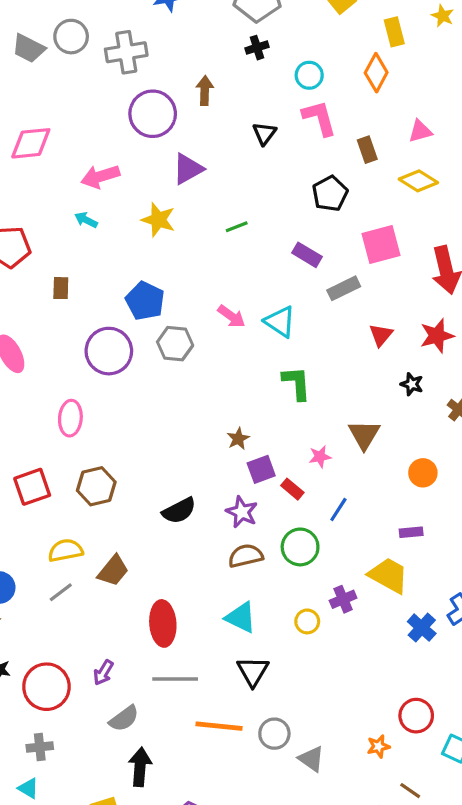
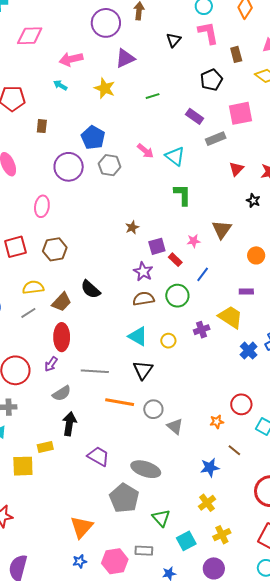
brown star: (238, 439) -> (132, 227), moved
black semicircle: (179, 511) -> (91, 289), moved, turned 65
yellow circle: (307, 621) -> (168, 341), moved
red ellipse: (163, 623) -> (62, 337), moved

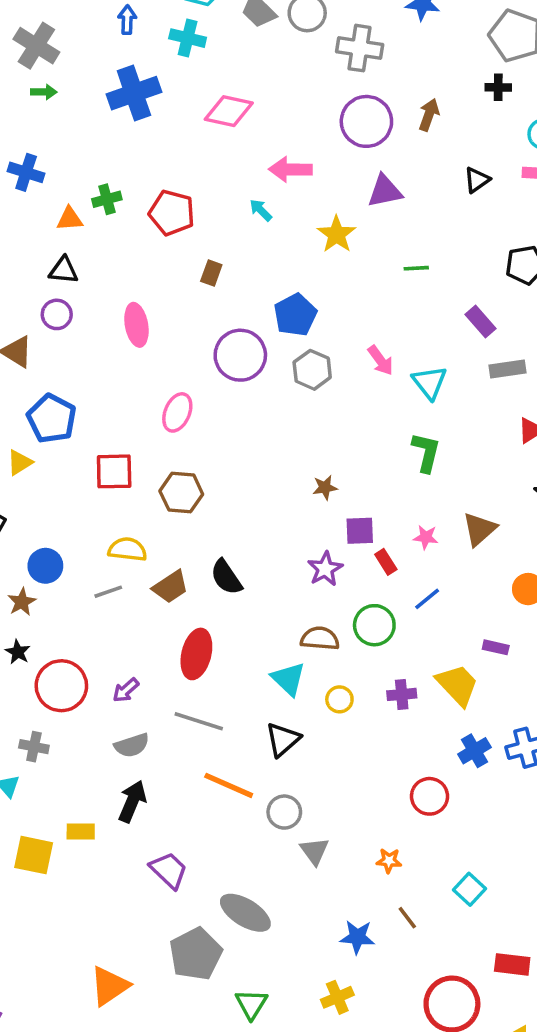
brown semicircle: (144, 299) -> (320, 639), moved
red ellipse: (62, 337) -> (196, 654), moved
red circle: (241, 404) -> (429, 796), moved

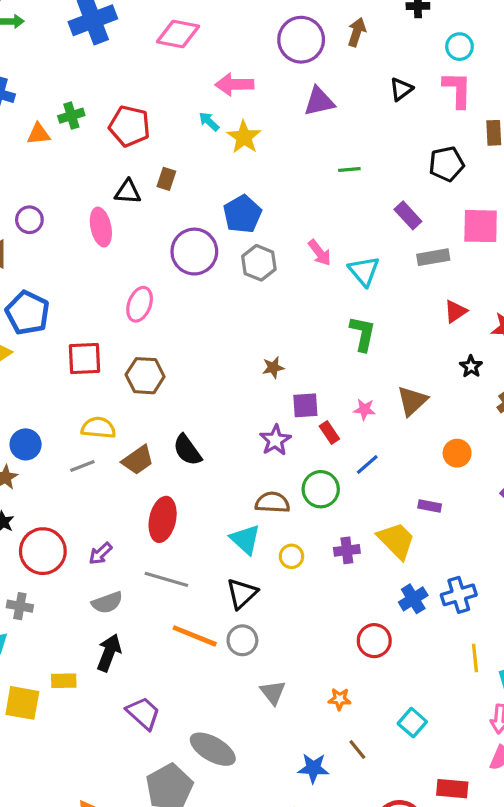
yellow star: (337, 234) -> (244, 137), moved
black triangle: (63, 270) -> (128, 192), moved
gray circle: (284, 812) -> (242, 640), moved

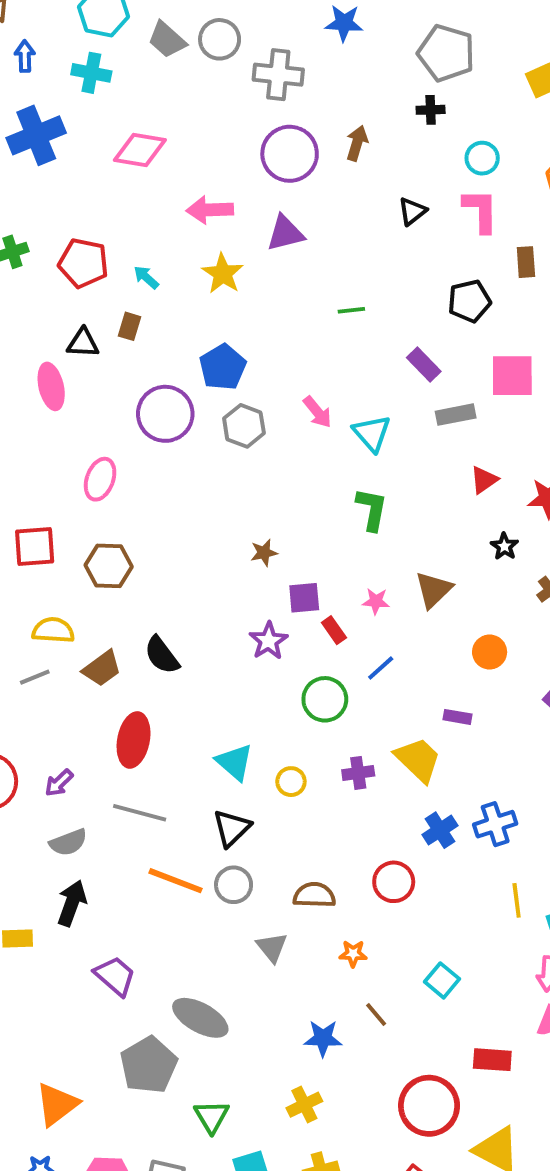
purple triangle: (319, 101) -> (285, 233), moved
cyan arrow: (209, 121) -> (146, 277), moved
brown semicircle: (272, 503) -> (314, 895), moved

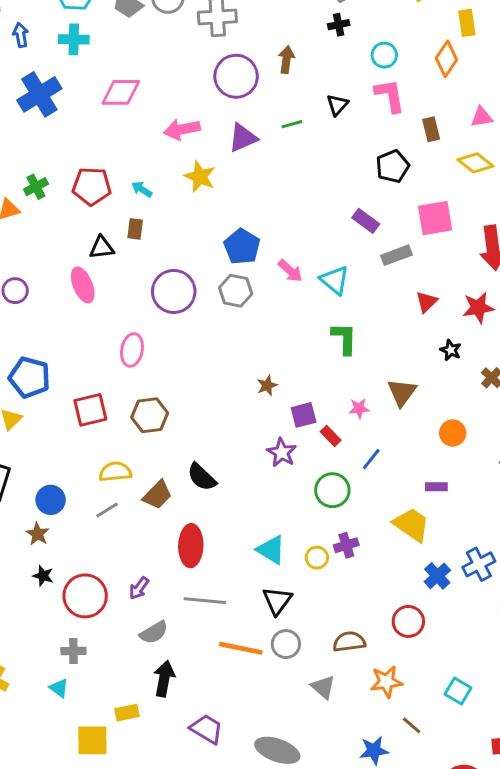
green line: (351, 310) -> (292, 124), moved
blue pentagon: (223, 367) -> (242, 247), moved
purple cross: (358, 773) -> (346, 545), moved
orange star: (353, 954) -> (386, 682), size x1.5

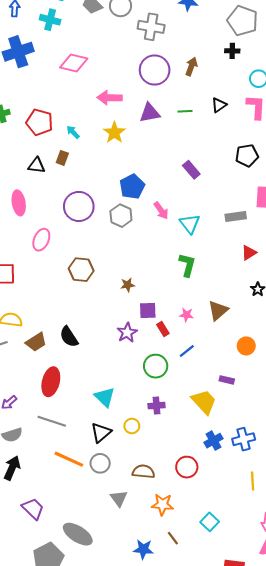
purple rectangle: (366, 221) -> (191, 170), moved
pink ellipse: (83, 285) -> (19, 203), moved
brown hexagon: (150, 415) -> (81, 270), moved
yellow circle: (317, 558) -> (132, 426), moved

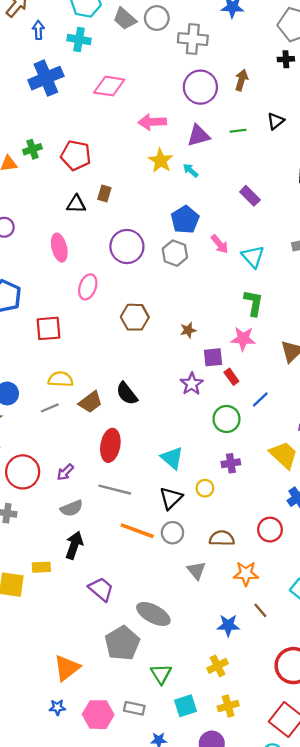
cyan arrow: (73, 132) -> (191, 170), moved
pink star: (186, 315) -> (243, 339), moved, size x1.5

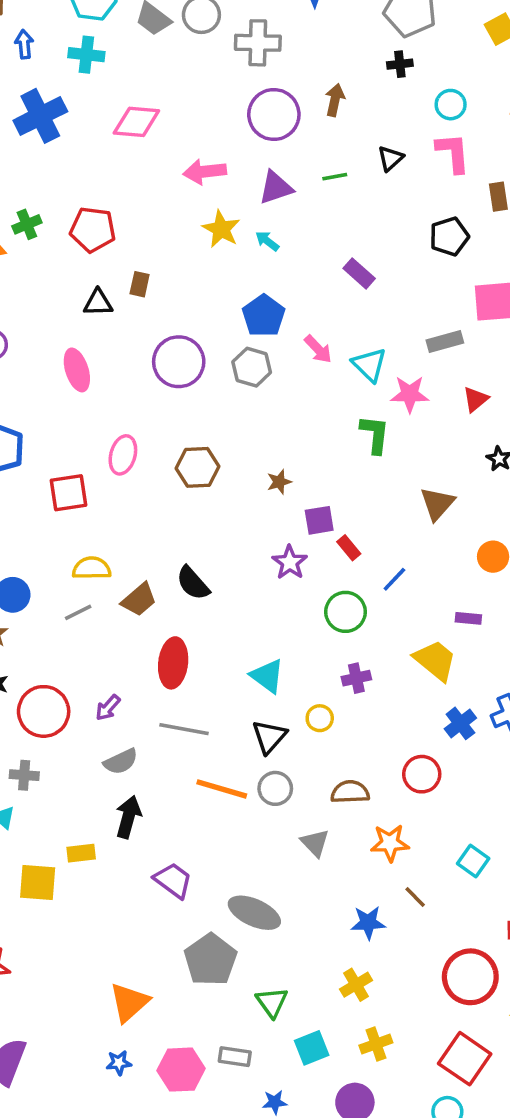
pink ellipse: (88, 287) -> (123, 455), moved
pink star: (243, 339) -> (410, 394), moved

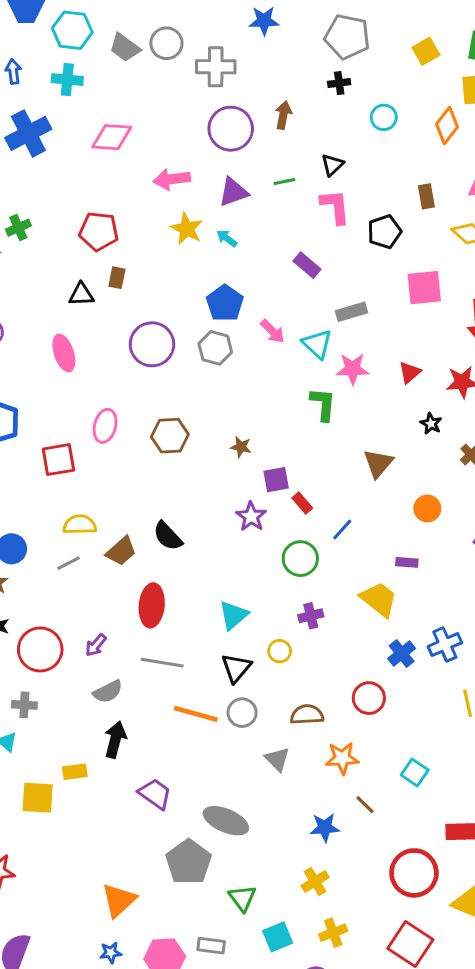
pink L-shape: (453, 153) -> (335, 207), moved
red pentagon: (93, 230) -> (99, 231), moved
gray rectangle: (445, 342) -> (351, 312), moved
brown star: (279, 482) -> (241, 447), turned 30
cyan triangle: (267, 676) -> (233, 615), turned 44

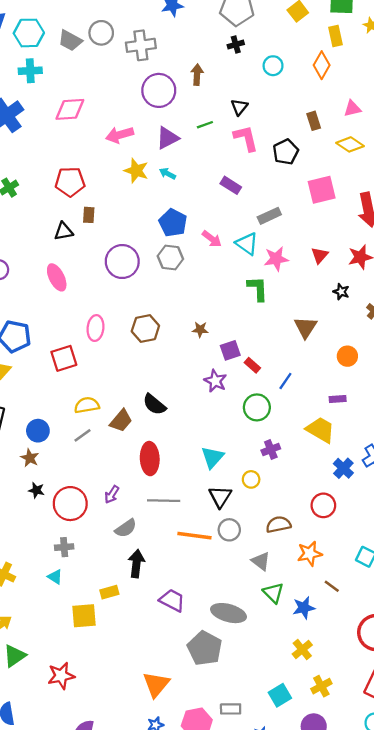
green triangle: (242, 898) -> (273, 593), moved

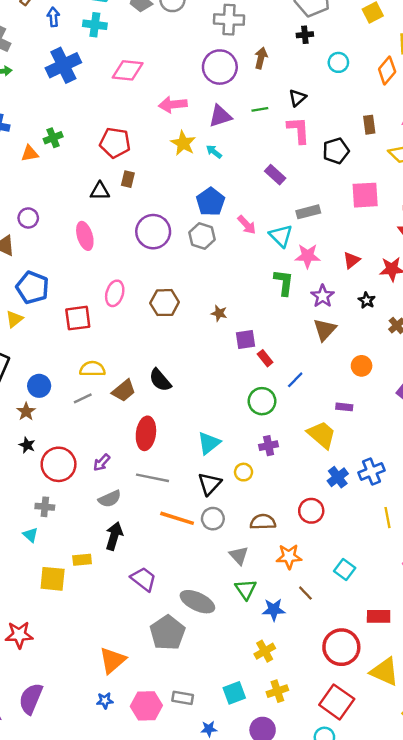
gray cross: (141, 45) -> (229, 20), moved
purple star: (215, 381) -> (323, 296), moved

